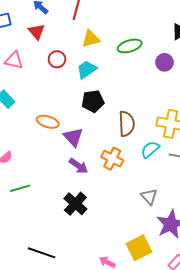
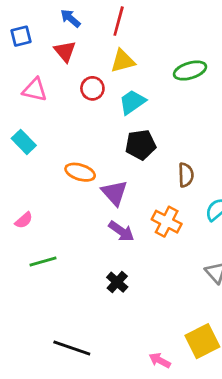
yellow triangle: (91, 39) -> (123, 61), moved
brown semicircle: (127, 124) -> (186, 175), size x0.7
black cross: (75, 204) -> (117, 282), size x0.7

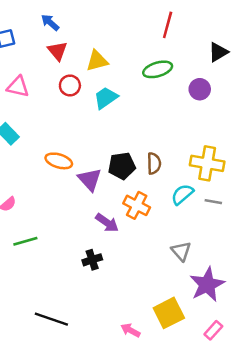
red line: (119, 21) -> (168, 25), moved
red triangle: (65, 51) -> (58, 51), moved
black pentagon: (141, 145) -> (122, 166), moved
purple arrow: (121, 231) -> (107, 223), moved
black cross: (117, 282) -> (92, 260), turned 30

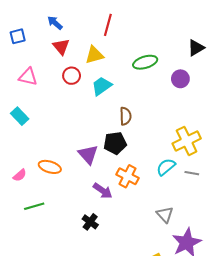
red line: (168, 25) -> (108, 25), moved
orange ellipse: (59, 161) -> (50, 167), moved
brown semicircle: (154, 163) -> (125, 116), moved
yellow cross: (207, 163) -> (187, 141), turned -36
black cross: (92, 260) -> (90, 222), turned -35

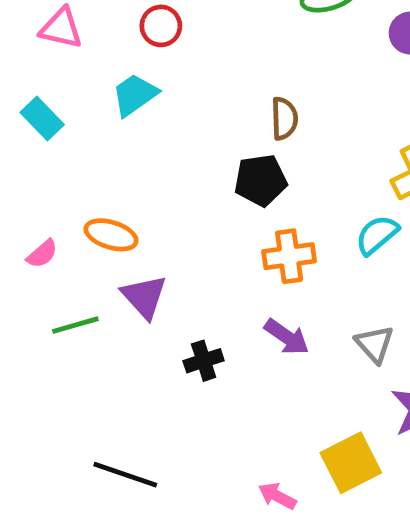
cyan trapezoid: (102, 86) -> (135, 95), moved
purple triangle: (88, 154) -> (144, 297), moved
orange cross: (128, 176) -> (289, 256), turned -35
purple arrow: (103, 191) -> (287, 337), moved
black cross: (90, 222) -> (204, 361), turned 35

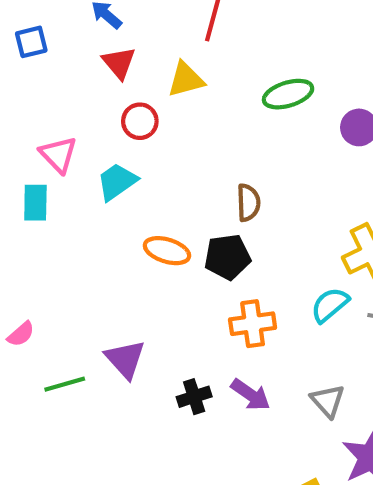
pink triangle: (61, 28) -> (58, 155), moved, turned 33
cyan rectangle: (42, 119) -> (35, 203), turned 45
orange ellipse: (111, 235) -> (167, 251), moved
pink semicircle: (42, 254) -> (21, 334), moved
black cross: (204, 361) -> (194, 397), moved

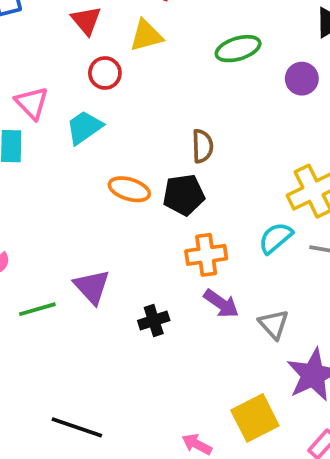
purple arrow: (250, 395) -> (221, 304), moved

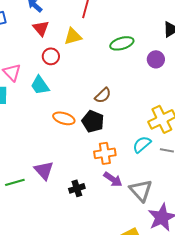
cyan trapezoid: (84, 127) -> (40, 85), turned -90
brown semicircle: (202, 146) -> (103, 95), turned 48
black pentagon: (184, 195) -> (93, 121), turned 30
gray triangle: (274, 324) -> (141, 190), size x1.4

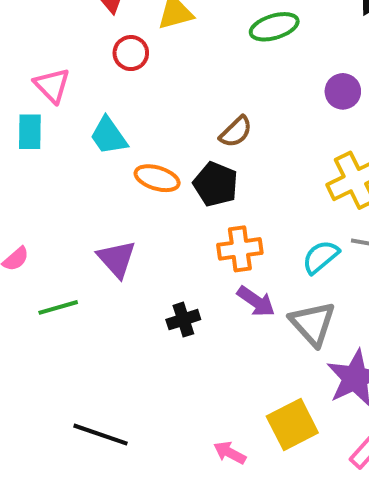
purple circle: (156, 59) -> (343, 91), moved
cyan trapezoid: (40, 85) -> (109, 136), moved
cyan semicircle: (142, 144) -> (321, 257), moved
purple triangle: (44, 170) -> (117, 259), moved

